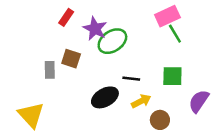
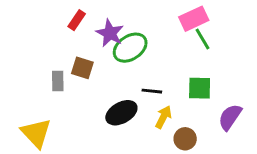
yellow arrow: (141, 101) -> (163, 117), turned -36

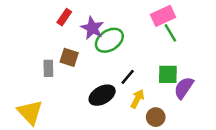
black line: (152, 91) -> (128, 77), turned -56
purple semicircle: (230, 117) -> (184, 88), moved

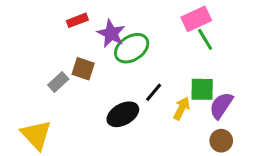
red rectangle: (64, 17) -> (77, 20), turned 35
gray rectangle: (48, 68) -> (58, 82), turned 49
yellow arrow: (137, 99) -> (182, 108), moved
brown circle: (156, 117) -> (221, 141), moved

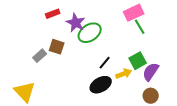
green square: (202, 89) -> (138, 61), turned -30
yellow arrow: (182, 108) -> (124, 74), turned 42
black ellipse: (123, 114) -> (101, 85), moved

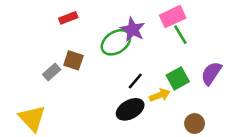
purple star: (76, 23) -> (133, 29), moved
purple semicircle: (151, 72) -> (211, 73), moved

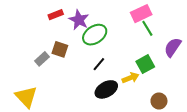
purple star: (133, 29) -> (79, 20), moved
purple semicircle: (211, 73) -> (173, 47), moved
black line: (135, 81) -> (99, 64), moved

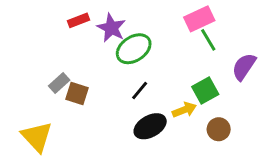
brown square: (60, 49) -> (77, 93), moved
brown circle: (159, 101) -> (219, 129), moved

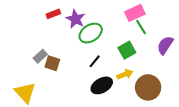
green square: (205, 90) -> (127, 50), moved
brown circle: (219, 129) -> (148, 87), size x1.6

